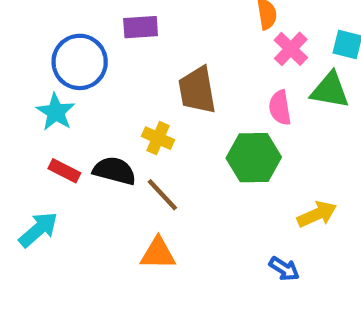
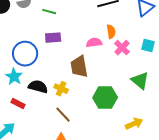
green triangle: (330, 90) -> (140, 81), moved, turned 30
pink semicircle: (280, 108) -> (94, 43), moved, turned 91
black semicircle: (114, 171) -> (38, 87), moved

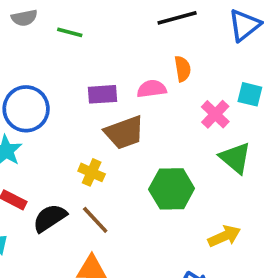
purple rectangle: (53, 38) -> (102, 94), moved
pink cross: (122, 48) -> (215, 114), moved
brown trapezoid: (79, 67) -> (124, 132), turned -100
black semicircle: (38, 87) -> (50, 218), moved, turned -48

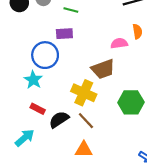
purple rectangle: (102, 94) -> (64, 34), moved
yellow cross: (92, 172) -> (84, 93), size x1.6

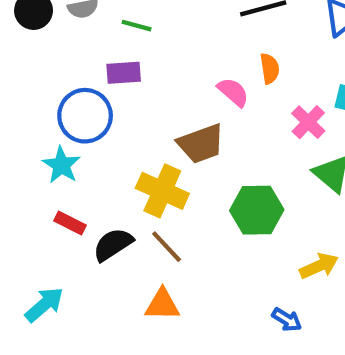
pink semicircle: (119, 43) -> (233, 92), turned 49
cyan arrow: (25, 138) -> (44, 305), moved

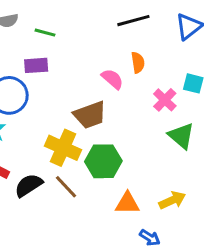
green hexagon: (257, 210) -> (103, 161), moved
orange triangle: (162, 305) -> (127, 203), moved

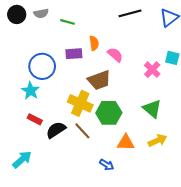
orange semicircle: (138, 62) -> (94, 43), moved
purple rectangle: (36, 65) -> (74, 54), moved
green triangle: (181, 136) -> (152, 109), moved
blue arrow: (150, 238) -> (107, 165), moved

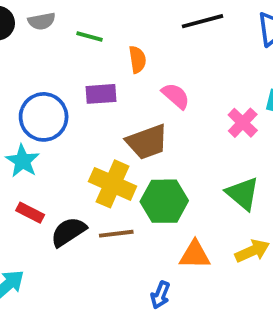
orange semicircle: (94, 43) -> (137, 59), moved
brown line: (82, 131) -> (116, 234), turned -54
blue arrow: (107, 165) -> (160, 295), turned 80

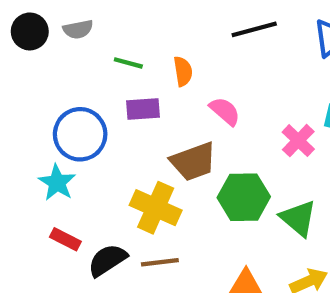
green line: (90, 36) -> (128, 63), moved
green hexagon: (164, 201) -> (244, 197), moved

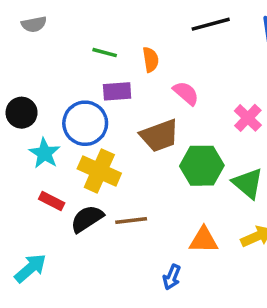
gray semicircle: (78, 29) -> (34, 24), moved
black circle: (30, 31) -> (22, 113), moved
blue circle: (80, 134) -> (85, 123), moved
yellow cross: (156, 208) -> (99, 171), moved

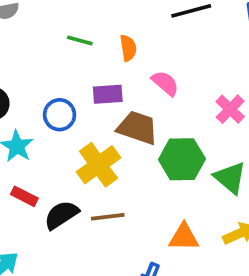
purple rectangle: (117, 91) -> (108, 94), moved
blue circle: (85, 123) -> (60, 115), size x0.7
brown trapezoid: (159, 136) -> (137, 128), turned -141
yellow cross: (99, 171) -> (98, 165), moved, turned 30

